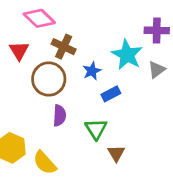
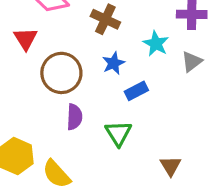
brown cross: (64, 47) -> (105, 19), moved
cyan star: (127, 55) -> (156, 44), size x0.7
brown triangle: (116, 153) -> (171, 166), moved

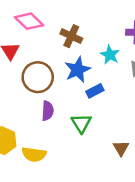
blue star: (114, 63) -> (78, 70), size x1.5
yellow semicircle: (57, 174) -> (34, 154), turned -40

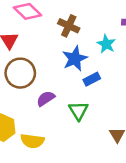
brown circle: (38, 77) -> (20, 73), moved
purple semicircle: (48, 111) -> (46, 99), turned -126

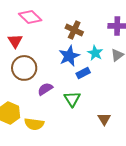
brown cross: (69, 26) -> (74, 30), moved
cyan star: (106, 44) -> (95, 53), moved

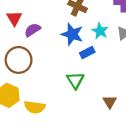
blue star: (69, 56) -> (72, 34), turned -30
brown circle: (24, 68) -> (19, 60), moved
purple semicircle: (45, 89) -> (33, 30), moved

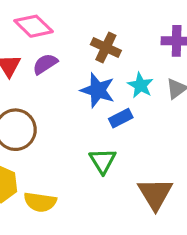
purple semicircle: (33, 30) -> (45, 64), moved
brown triangle: (110, 102) -> (155, 194), size x1.6

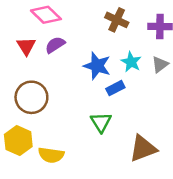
brown cross: (106, 48) -> (117, 20), moved
brown triangle: (155, 194) -> (143, 148), turned 40

